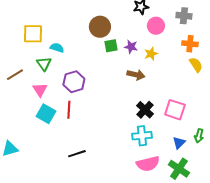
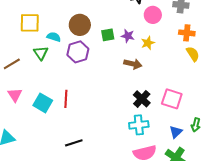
brown circle: (100, 27) -> (80, 25), moved
purple hexagon: (74, 82) -> (78, 52), moved
pink triangle: (40, 90) -> (15, 95), moved

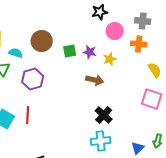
orange cross: (187, 33) -> (139, 44), moved
purple hexagon: (78, 52) -> (33, 79), moved
pink square: (172, 99) -> (152, 99), moved

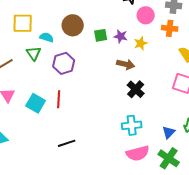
black cross: (104, 115) -> (136, 89), moved

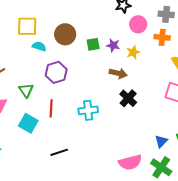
yellow square: (23, 23) -> (27, 26), moved
green triangle: (34, 53) -> (26, 90), moved
cyan square: (36, 103) -> (28, 123), moved
cyan cross: (132, 125) -> (88, 110), moved

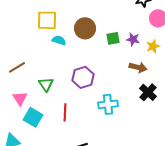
purple hexagon: (56, 72) -> (83, 77), moved
red line: (51, 108) -> (65, 112), moved
cyan square: (28, 123) -> (33, 117), moved

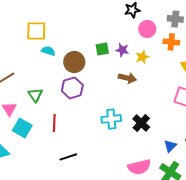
brown circle: (85, 28) -> (74, 62), moved
black cross: (148, 92) -> (141, 123), moved
cyan cross: (108, 104) -> (111, 119), moved

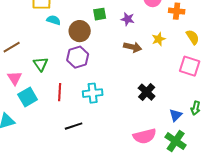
green square: (102, 49) -> (100, 14), moved
yellow star: (142, 57) -> (159, 39), moved
cyan cross: (111, 119) -> (93, 93), moved
cyan square: (22, 128) -> (28, 97), turned 30

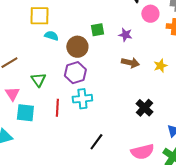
yellow star: (159, 39) -> (160, 66), moved
cyan cross: (93, 93) -> (82, 99), moved
cyan square: (28, 97) -> (25, 113), turned 36
black line: (74, 126) -> (96, 142), moved, turned -36

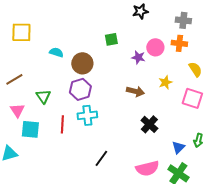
pink circle: (150, 14) -> (155, 47), moved
yellow square: (39, 16) -> (21, 32), moved
green square: (97, 30) -> (111, 39), moved
purple star: (125, 35) -> (138, 57), moved
brown arrow: (130, 63) -> (135, 91), moved

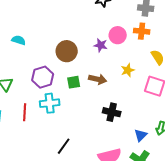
green square: (111, 39) -> (74, 82), moved
brown circle: (82, 63) -> (67, 51), moved
black cross: (149, 124) -> (112, 112), turned -30

